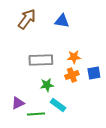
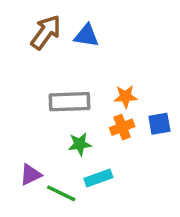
blue triangle: (62, 21) -> (86, 36), moved
cyan rectangle: (58, 105) -> (98, 178), turned -56
green line: (36, 114) -> (61, 193), turned 30

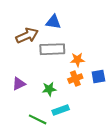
brown arrow: (46, 32) -> (27, 36), moved, turned 30
gray rectangle: (70, 102) -> (52, 49), moved
purple triangle: (31, 175) -> (19, 84), moved

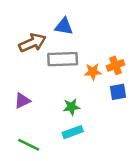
orange cross: (75, 79) -> (115, 65), moved
green star: (49, 89) -> (71, 107), moved
green line: (38, 119) -> (29, 145), moved

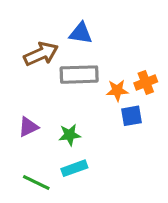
blue square: (118, 92) -> (132, 116), moved
green star: (71, 107) -> (70, 135), moved
cyan rectangle: (73, 132) -> (74, 168), moved

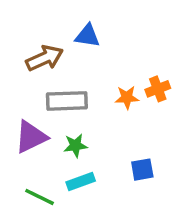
gray rectangle: (79, 75) -> (67, 101), moved
blue square: (132, 116) -> (142, 170), moved
purple triangle: (28, 127) -> (31, 137), size x1.5

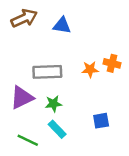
brown arrow: (45, 58) -> (24, 18), moved
orange cross: (158, 89) -> (112, 63), turned 35
cyan rectangle: (81, 182) -> (57, 129), turned 66

